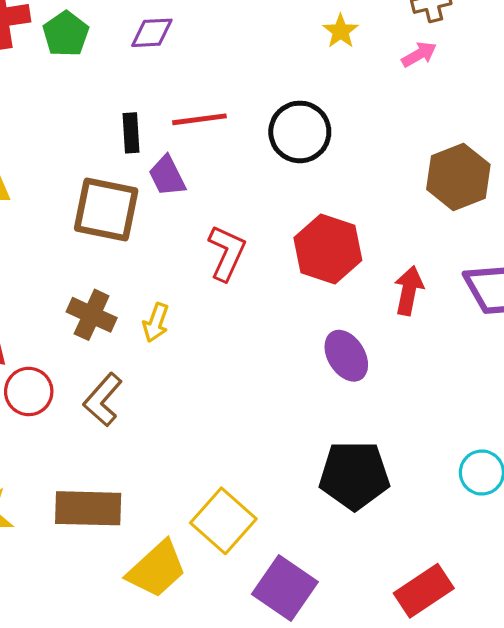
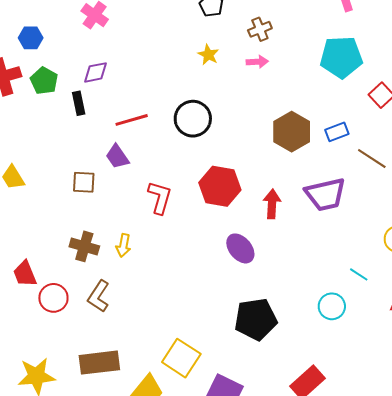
pink arrow: (419, 54) -> (257, 62), turned 35
black rectangle: (131, 133) -> (79, 103), moved
brown square: (106, 210) -> (84, 182), size x0.6

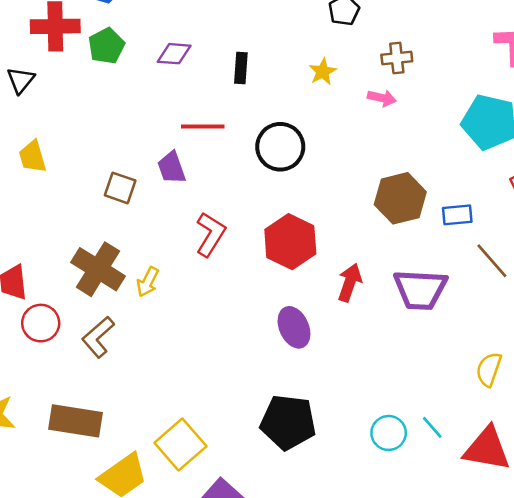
black rectangle: (79, 103) -> (241, 68), moved
brown cross: (84, 246) -> (98, 269), size x1.4
cyan line: (359, 274) -> (432, 427), moved

